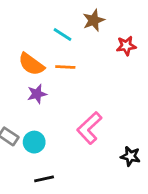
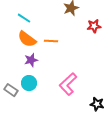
cyan line: (62, 34) -> (24, 18), moved
cyan circle: (34, 142) -> (29, 83), moved

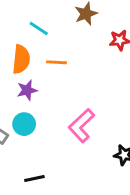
cyan line: (24, 18) -> (39, 28), moved
orange semicircle: (27, 39) -> (21, 59), turned -120

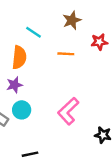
orange line: (56, 62) -> (66, 54), moved
purple star: (27, 90) -> (14, 85), moved

